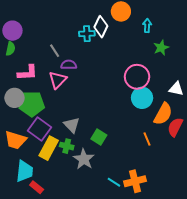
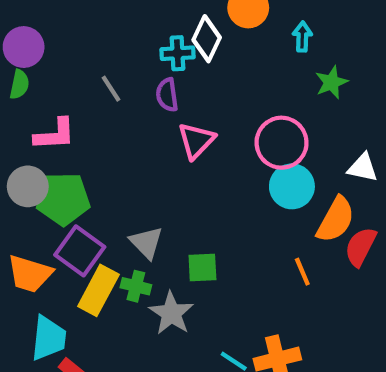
purple semicircle: (69, 65) -> (167, 95), moved, turned -98
pink triangle: (58, 80) -> (196, 141), moved
green square: (99, 137) -> (202, 267), turned -35

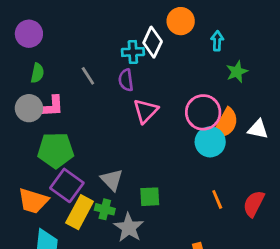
purple circle: (24, 47) -> (29, 34), moved
green semicircle: (19, 84) -> (37, 73), moved
gray circle: (28, 186) -> (29, 108), moved
orange semicircle: (336, 220) -> (226, 124), moved
red semicircle: (361, 247) -> (254, 204), moved

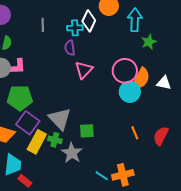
cyan arrow: (217, 41) -> (135, 20), size x1.6
gray line: (88, 76) -> (43, 25), moved, turned 32
gray triangle: (112, 180) -> (60, 119), size x1.4

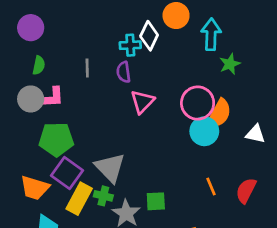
gray line: (43, 25) -> (87, 68), moved
white triangle: (164, 83) -> (255, 134), moved
green square: (87, 131) -> (156, 201), moved

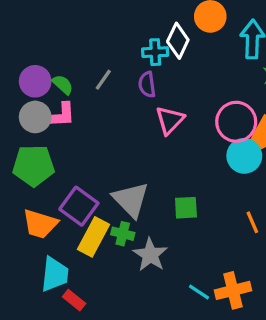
purple circle: (31, 28) -> (35, 81), moved
green semicircle: (39, 65) -> (63, 85), moved, turned -60
gray line: (87, 68) -> (103, 80), turned 36
green pentagon: (56, 139) -> (34, 166), moved
green square: (156, 201) -> (186, 208), moved

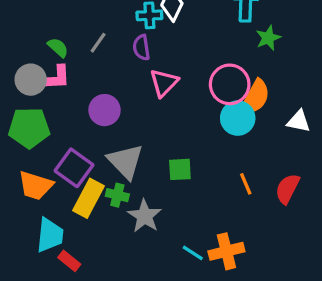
purple circle: (35, 81) -> (104, 110), moved

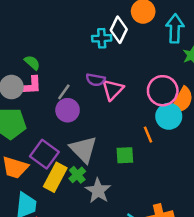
gray line: (98, 43) -> (64, 92), moved
purple semicircle: (141, 47) -> (96, 80), moved, turned -72
orange line: (246, 184) -> (148, 135), moved
green cross: (117, 195) -> (77, 175), turned 35

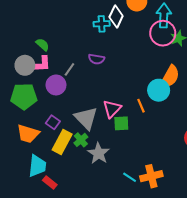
pink triangle: (113, 89) -> (112, 109), moved
pink circle: (163, 91) -> (163, 33), moved
purple circle: (68, 110) -> (56, 85), moved
purple square: (44, 154) -> (53, 122), size x0.6

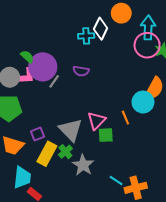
purple circle: (56, 85) -> (43, 67), moved, size x1.4
purple square: (53, 122) -> (38, 134), turned 32
cyan line: (130, 177) -> (116, 181), moved

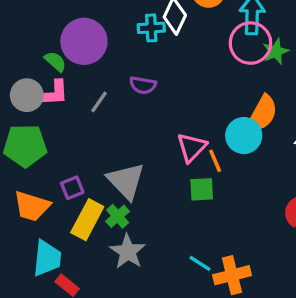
purple circle: (43, 67) -> (84, 41), moved
pink triangle: (96, 121) -> (192, 147), moved
green square: (106, 135) -> (202, 189), moved
gray star: (83, 165) -> (128, 252), moved

